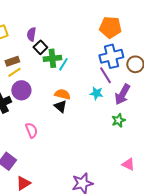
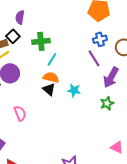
black square: (40, 47) -> (13, 36), moved
blue cross: (111, 56) -> (100, 39), size x0.6
cyan line: (63, 64) -> (52, 59), moved
cyan star: (96, 93) -> (74, 90), moved

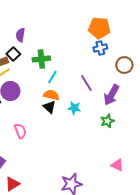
blue cross: (100, 39) -> (100, 48), moved
purple line: (94, 58) -> (86, 83), moved

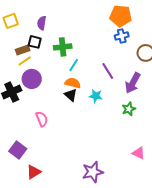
black square: (13, 54) -> (35, 42), turned -32

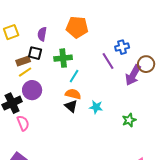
orange pentagon: (121, 16) -> (77, 27), moved
purple line: (108, 71) -> (108, 61), moved
purple arrow: (133, 83) -> (133, 75), moved
pink semicircle: (42, 119) -> (23, 123), moved

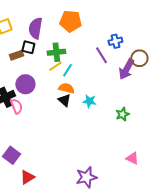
purple semicircle: (42, 34) -> (35, 28), size x1.5
yellow line: (25, 72) -> (55, 66), moved
pink semicircle: (23, 123) -> (16, 106), moved

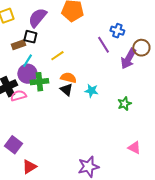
purple semicircle: (35, 28) -> (37, 18), turned 30
blue cross: (115, 41) -> (117, 31), turned 32
green cross: (56, 52) -> (39, 82), moved
cyan line: (67, 70) -> (27, 61), moved
pink semicircle: (16, 106) -> (18, 96), turned -84

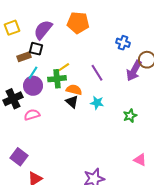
purple line: (103, 45) -> (97, 73), moved
green cross: (39, 82) -> (57, 79), moved
pink semicircle: (18, 96) -> (32, 115), moved

